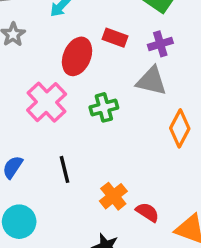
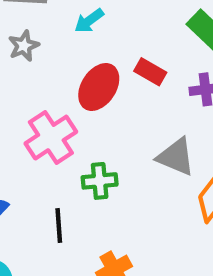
gray triangle: (151, 81) -> (176, 157), moved
green cross: (104, 107) -> (100, 181), moved

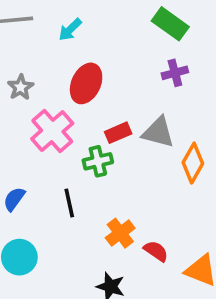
gray star: (24, 46) -> (21, 87), moved
red rectangle: (150, 72) -> (118, 133), moved, turned -45

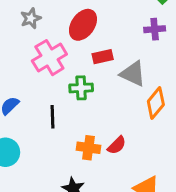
red rectangle: (118, 133) -> (103, 57), moved
orange cross: (120, 233) -> (88, 148), turned 35
red semicircle: (156, 251) -> (117, 145), moved, turned 90

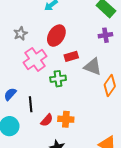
black line: (53, 117) -> (31, 104), moved
red semicircle: (117, 145) -> (47, 120), moved

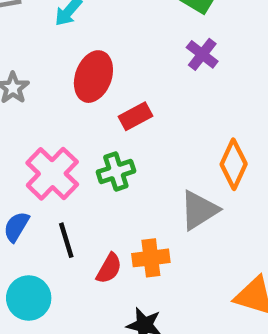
purple cross: (105, 35) -> (202, 54), turned -32
pink cross: (35, 59) -> (52, 174), moved
gray triangle: (93, 67) -> (199, 210), moved, turned -42

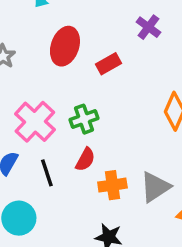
red rectangle: (136, 116) -> (108, 64), moved
gray triangle: (199, 210) -> (155, 187), moved
red semicircle: (109, 268) -> (85, 159), moved

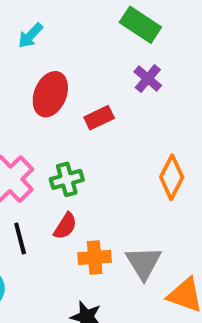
gray triangle: (155, 187) -> (144, 263), turned -32

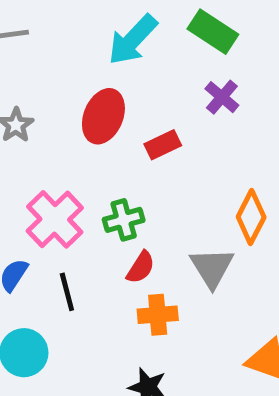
cyan arrow: (30, 36) -> (133, 40), moved, size x1.6
red semicircle: (65, 226) -> (141, 267), moved
gray triangle: (144, 263) -> (212, 268), moved

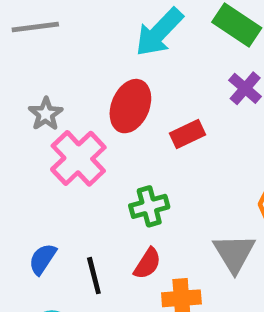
pink cross: (55, 219) -> (78, 158), moved
red semicircle: (141, 267) -> (147, 264), moved

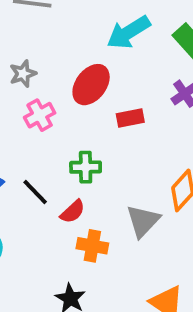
pink cross: (78, 158) -> (40, 115), size x0.7
black line: (94, 276) -> (35, 192), moved, turned -44

